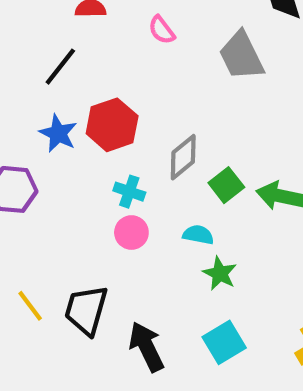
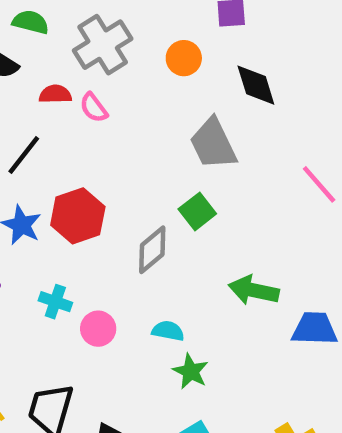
pink semicircle: (162, 30) -> (94, 108), moved
green square: (226, 185) -> (197, 211), moved
cyan cross: (129, 192) -> (55, 302), moved

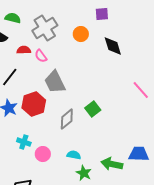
gray trapezoid: (213, 144) -> (55, 82), moved
green square: (197, 211) -> (93, 109), moved
green arrow: (254, 290) -> (112, 164), moved

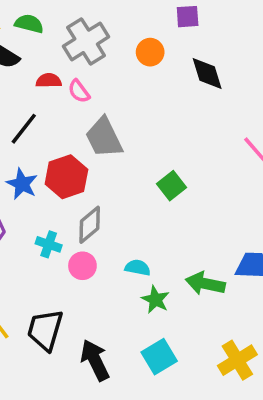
gray diamond: (67, 119) -> (90, 225), moved

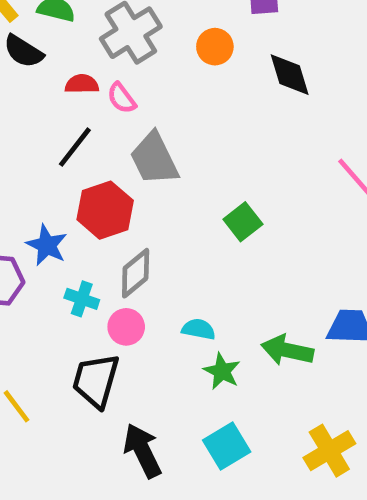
black line: (24, 129) -> (75, 147), moved
blue star: (22, 184) -> (47, 245), moved
black trapezoid: (45, 330) -> (96, 381), moved

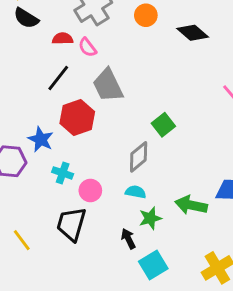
black diamond: (290, 75) -> (193, 33), turned -32
gray diamond: (136, 273) -> (139, 157), moved
green star: (222, 371) -> (150, 218), turned 30
black arrow: (143, 451) -> (128, 239), moved, size x0.6

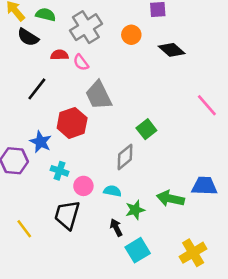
black line: (58, 78) -> (37, 89), moved
cyan semicircle: (136, 192) -> (112, 191), moved

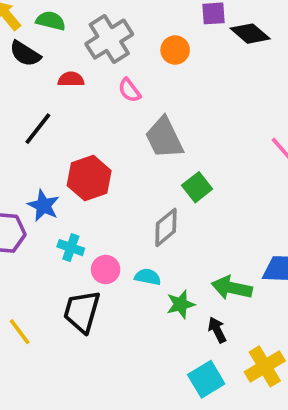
black diamond: (172, 50) -> (250, 34), moved
pink semicircle: (81, 62) -> (129, 90), moved
gray trapezoid: (99, 95) -> (164, 138), moved
black arrow: (116, 228) -> (217, 330), moved
cyan square: (138, 250) -> (206, 379), moved

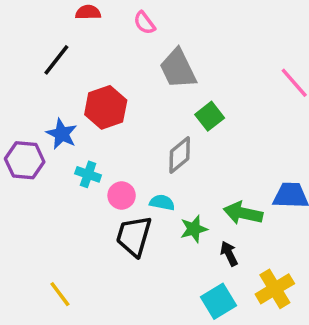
black trapezoid: (82, 312) -> (134, 236), moved
yellow line: (20, 332) -> (60, 294), moved

